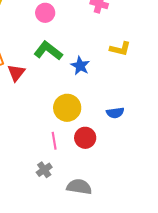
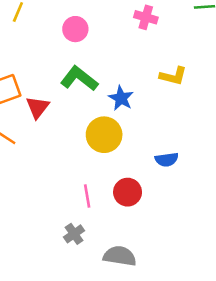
yellow circle: (67, 108) -> (104, 135), moved

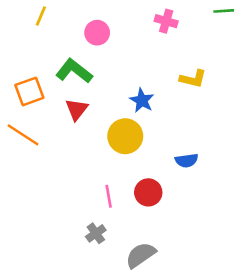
green L-shape: (79, 79) -> (74, 71), moved
red triangle: (38, 107) -> (77, 109), moved
gray semicircle: (120, 256) -> (141, 255), turned -44

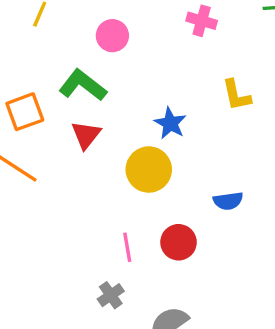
yellow L-shape: (193, 79) -> (236, 95), turned 64

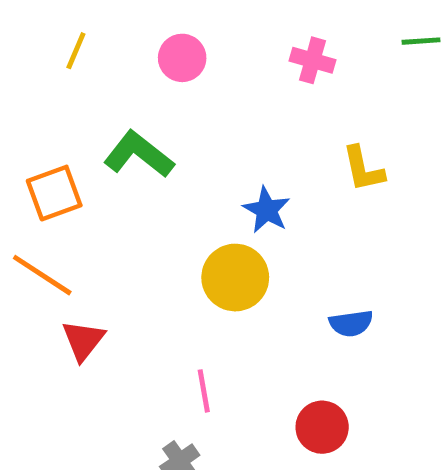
pink circle: (112, 36) -> (182, 58), moved
red triangle: (86, 135) -> (83, 340), moved
red circle: (179, 242) -> (322, 427), moved

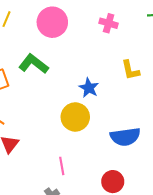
pink circle: (182, 58) -> (52, 22), size x1.5
blue semicircle: (351, 323) -> (125, 137), size x1.6

